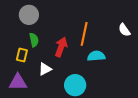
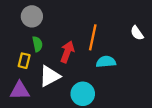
white triangle: (45, 69) -> (50, 76), size x1.5

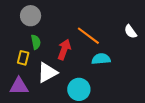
orange line: (93, 37) -> (88, 36), turned -65

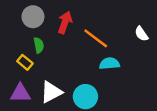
red arrow: (64, 49) -> (65, 22), moved
yellow rectangle: (23, 58) -> (25, 62), turned -64
white triangle: (47, 73) -> (51, 92), moved

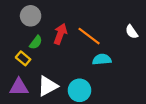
red arrow: (65, 22) -> (60, 34), moved
green semicircle: (39, 45) -> (36, 42), turned 48

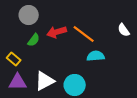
red arrow: (60, 34) -> (57, 32), turned -126
yellow rectangle: (23, 58) -> (14, 59), moved

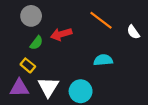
orange line: (84, 34) -> (101, 20), moved
yellow rectangle: (14, 59) -> (28, 65), moved
white triangle: (45, 81) -> (48, 87), turned -30

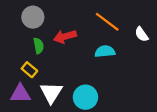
green semicircle: (36, 43) -> (39, 46), turned -48
cyan semicircle: (103, 60) -> (105, 51), moved

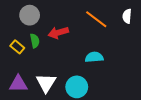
white semicircle: (142, 34) -> (127, 16), moved, turned 40
cyan semicircle: (105, 51) -> (94, 57), moved
yellow rectangle: (29, 70) -> (17, 47), moved

